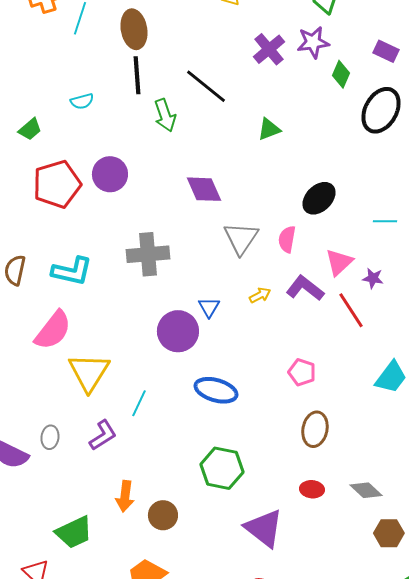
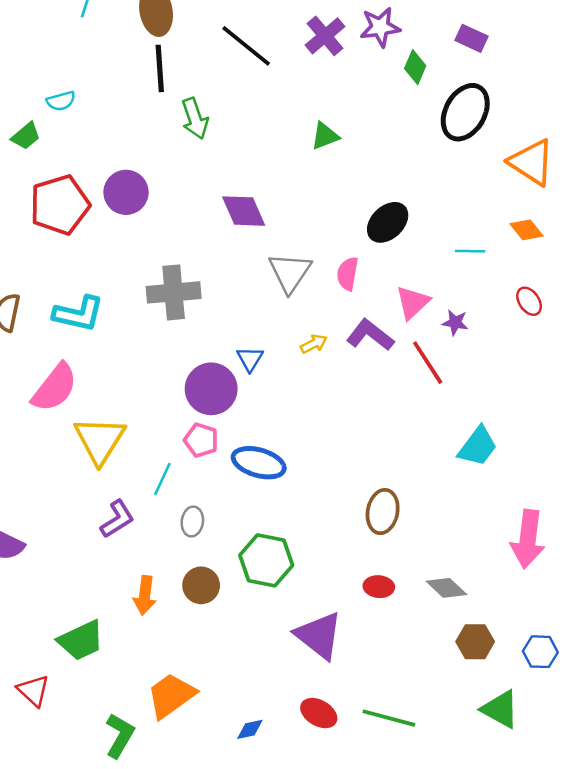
black line: (206, 86) -> (246, 46), moved
cyan semicircle: (82, 101) -> (61, 101), moved
pink pentagon: (302, 372) -> (201, 440), moved
gray ellipse: (50, 437) -> (192, 522), moved
brown circle: (163, 515) -> (201, 585), moved

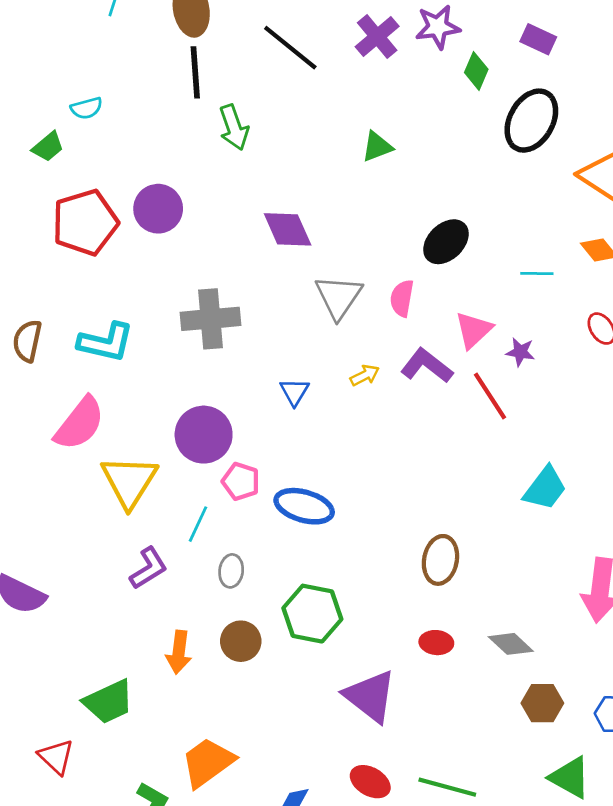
purple circle: (211, 389) -> (204, 435), moved

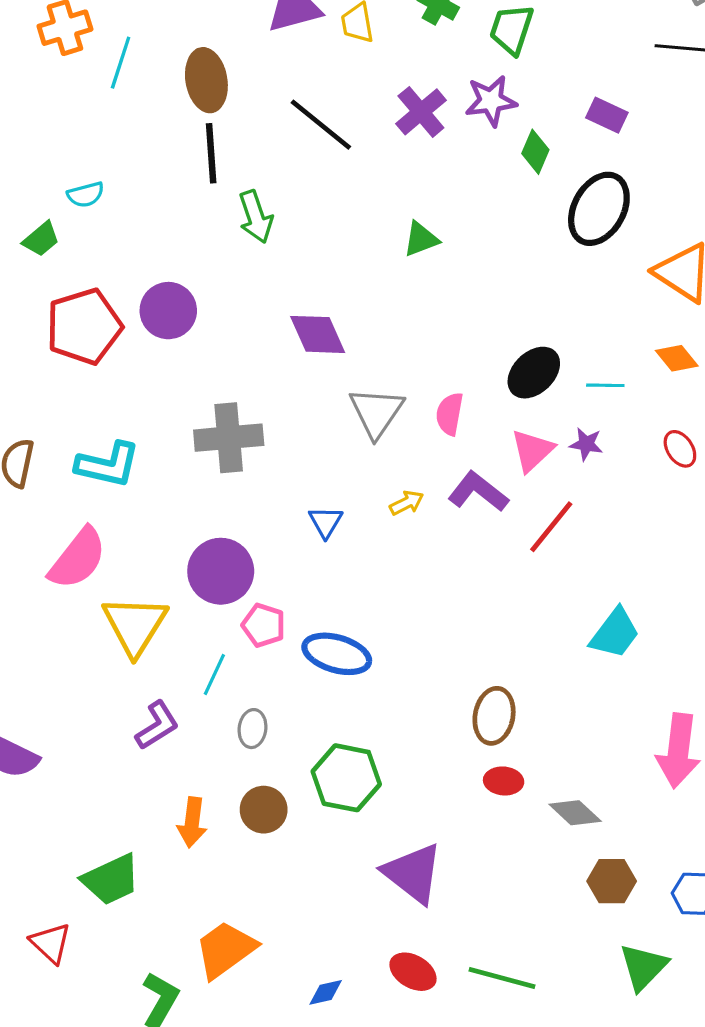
black ellipse: (446, 242) -> (534, 373), moved
purple star: (520, 352) -> (586, 444), moved
red line: (490, 396) -> (551, 527), turned 72
red ellipse: (436, 643) -> (504, 781), moved
green triangle: (570, 778) -> (643, 967), turned 45

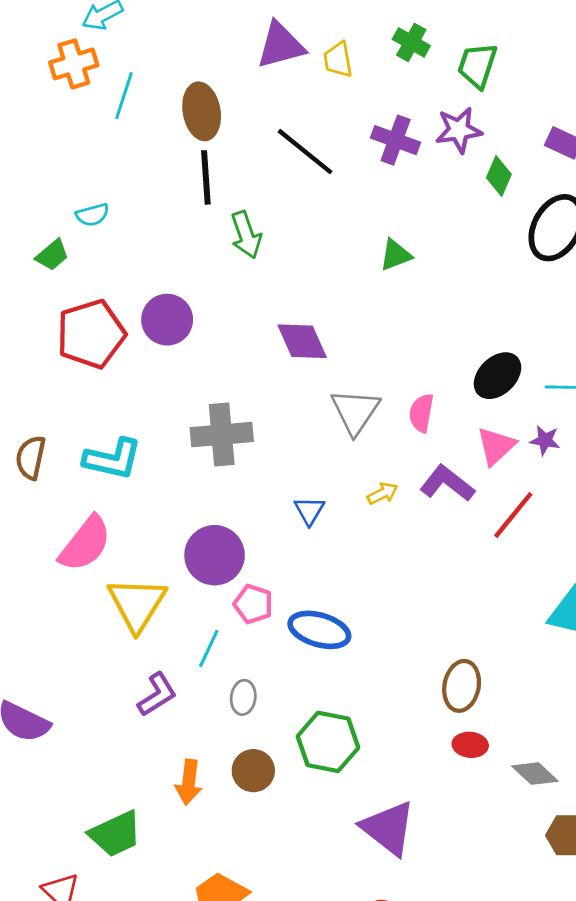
purple cross: (421, 112) -> (396, 140), turned -30

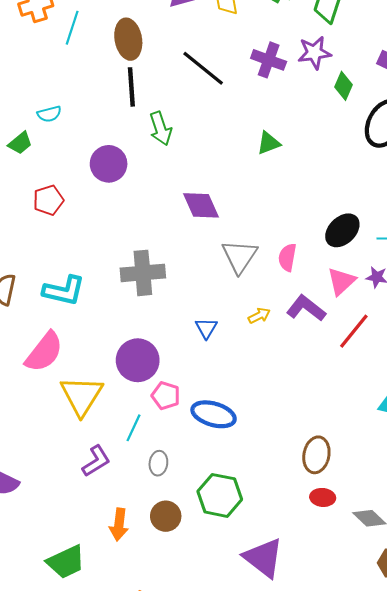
purple circle: (167, 320) -> (109, 164), moved
red pentagon: (91, 334) -> (48, 200), size x0.6

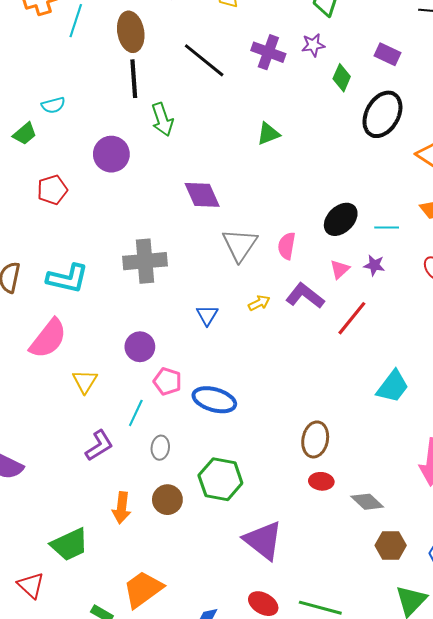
purple star: (314, 53) -> (313, 45), size x0.7
pink triangle: (341, 281) -> (340, 269), size x0.7
purple circle: (138, 360) -> (140, 347), size x0.7
yellow triangle: (82, 396) -> (85, 381), size x0.6

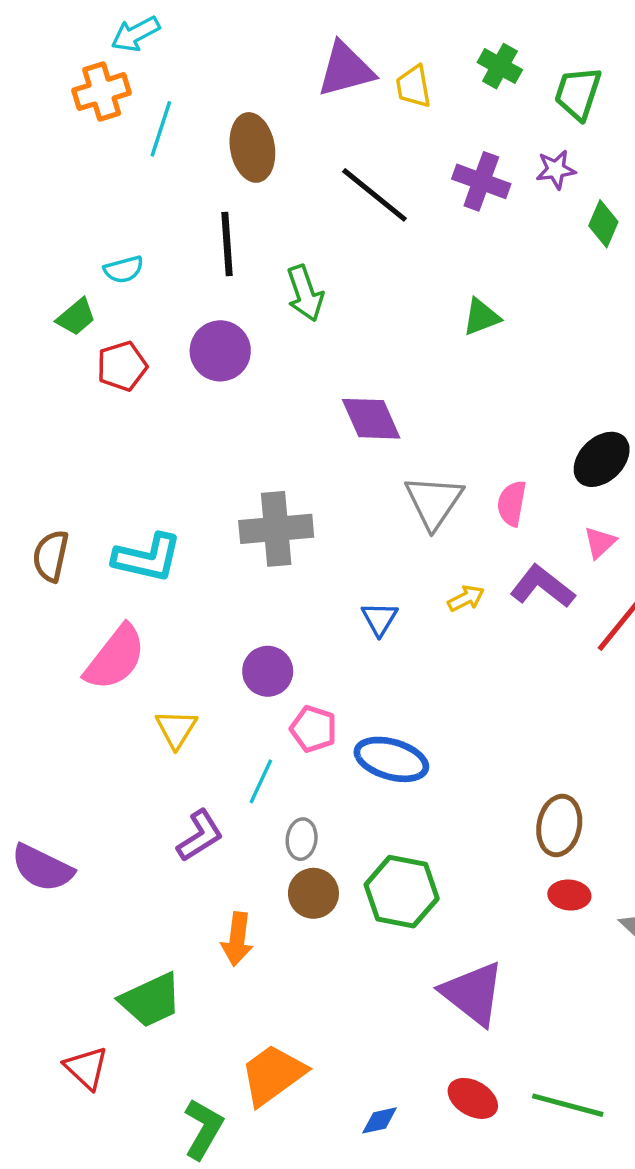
black line: (134, 79) -> (227, 244), moved
red pentagon: (52, 190) -> (122, 366), moved
brown circle: (167, 500) -> (313, 893), moved

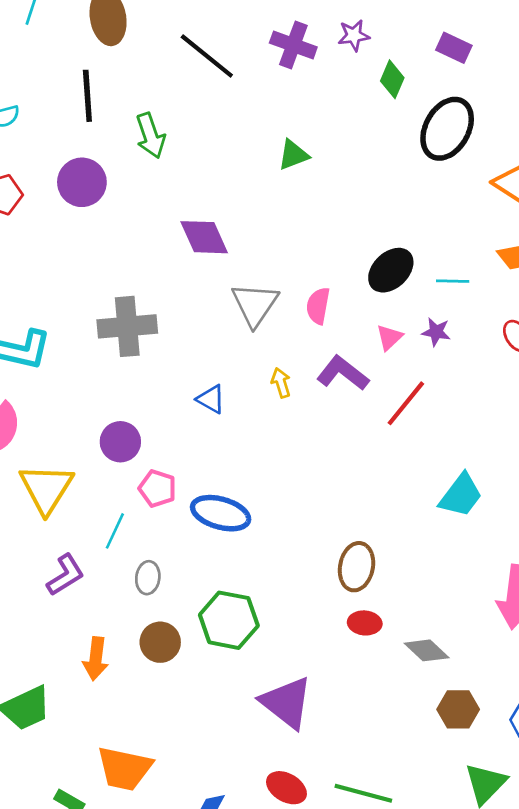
yellow arrow: (466, 598) -> (281, 383), turned -80
blue triangle: (380, 619) -> (211, 399), turned -32
yellow triangle: (176, 729) -> (46, 488), size x1.6
brown circle: (313, 893) -> (160, 642), moved
orange trapezoid: (273, 1075) -> (124, 768), turned -132

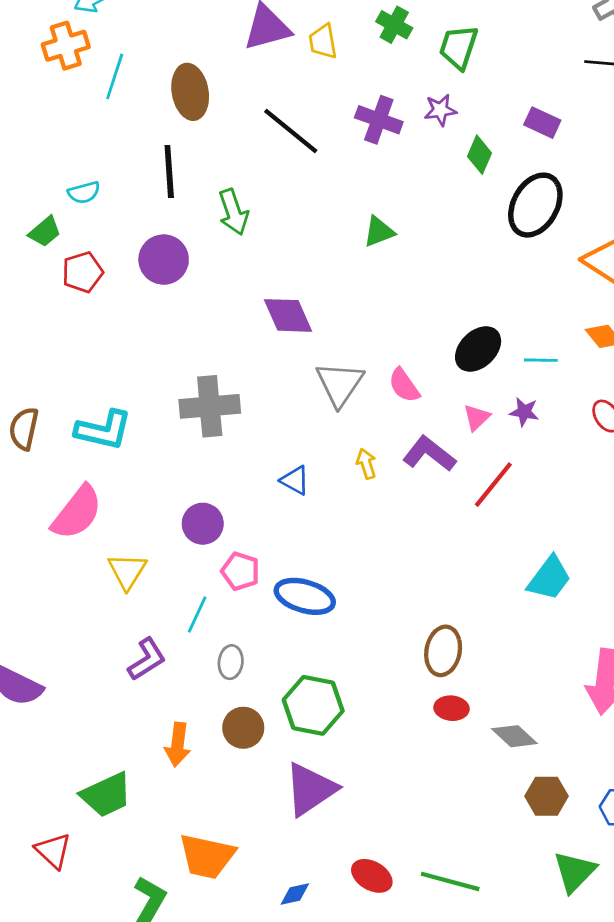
pink semicircle: (318, 306) -> (404, 385), turned -45
yellow triangle: (46, 488) -> (127, 571), size x0.7
purple triangle: (286, 703) -> (310, 789), moved, turned 48

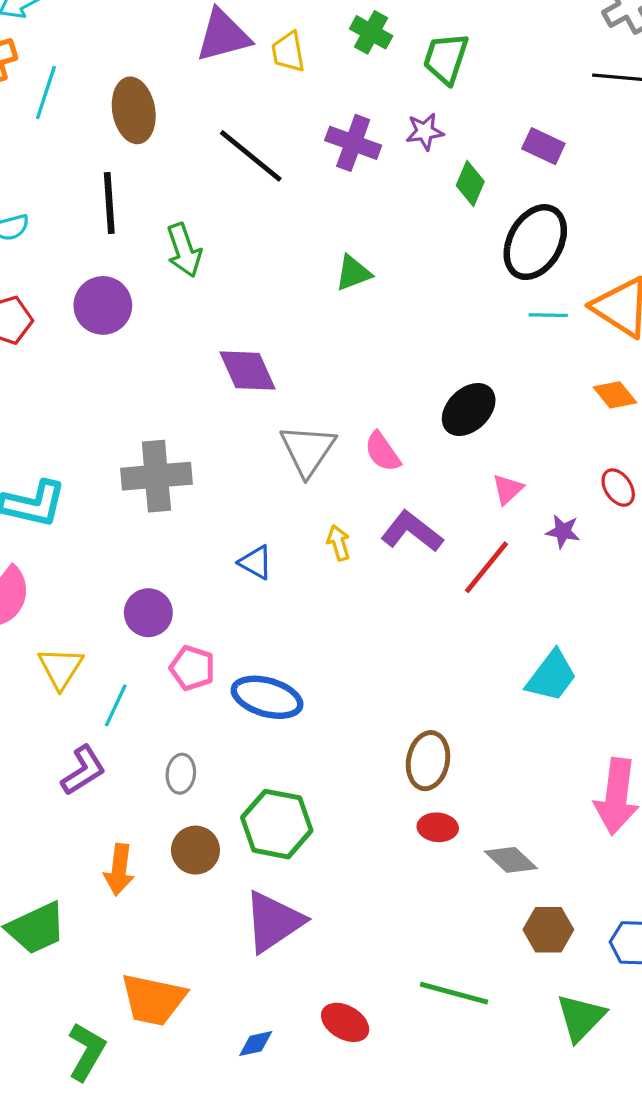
cyan line: (541, 360) -> (548, 315), moved
purple star: (524, 412) -> (563, 531), moved
pink triangle: (477, 417) -> (508, 489), moved
cyan line: (197, 615) -> (116, 705), moved
green line: (450, 881) -> (454, 993), moved

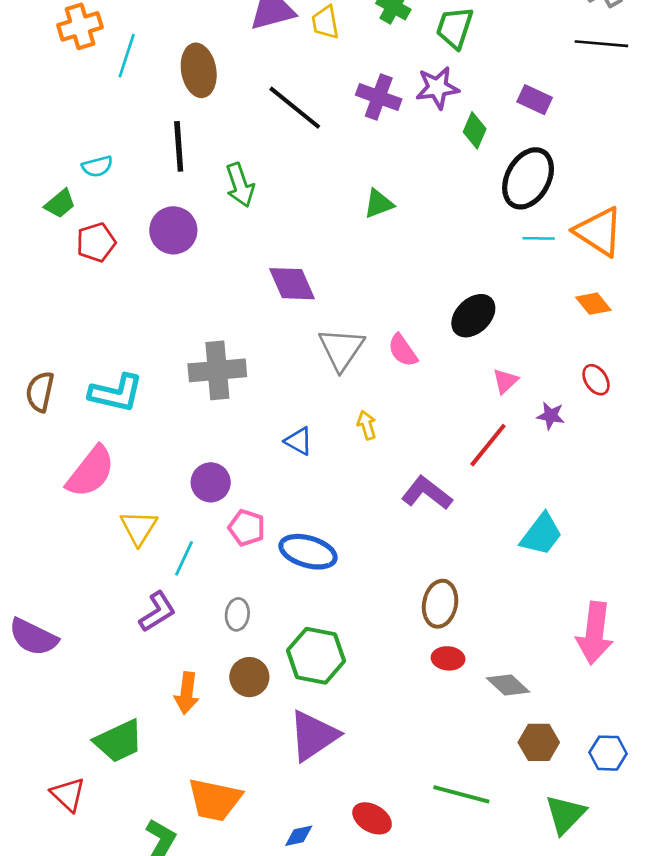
purple star: (425, 132) -> (437, 88), size x1.4
purple L-shape: (412, 531) -> (427, 493), moved

